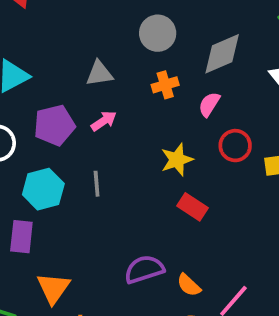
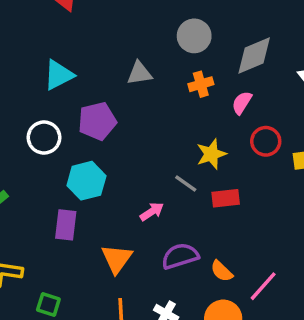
pink arrow: (104, 121) -> (152, 212), moved
gray line: (97, 184) -> (186, 183), moved, turned -50
red rectangle: (193, 207) -> (226, 198), turned -40
orange triangle: (53, 288) -> (117, 259), moved

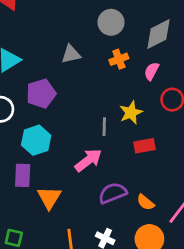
gray line: (186, 183) -> (104, 127), moved, turned 60
pink arrow: (152, 212) -> (88, 160), size x1.5
orange triangle: (117, 259) -> (49, 198), moved

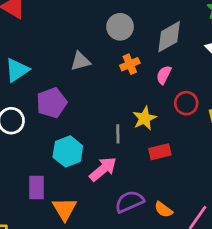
cyan hexagon: (36, 140) -> (68, 151), moved

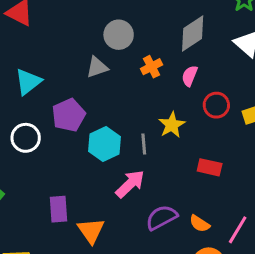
gray circle: (120, 27) -> (119, 35), moved
cyan hexagon: (68, 151) -> (104, 144), moved
red rectangle: (160, 152) -> (210, 167), moved, turned 30

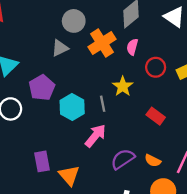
orange cross: (151, 67) -> (102, 43), size x1.6
red rectangle: (210, 167) -> (156, 116), turned 30

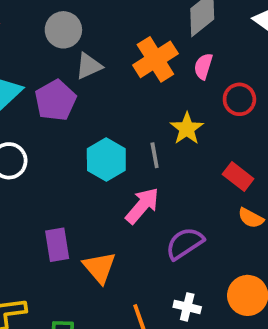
gray circle: (74, 21) -> (63, 30), moved
purple pentagon: (42, 88) -> (56, 100), moved
orange semicircle: (153, 161) -> (251, 218), moved

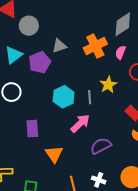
gray circle: (63, 30) -> (29, 26), moved
purple rectangle: (57, 245) -> (32, 129), moved

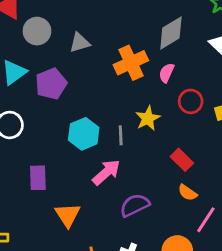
gray triangle: (59, 46) -> (80, 43), moved

